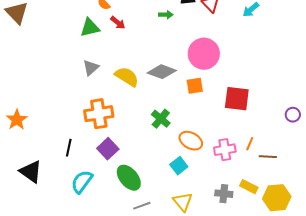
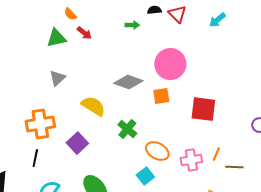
yellow semicircle: (127, 77) -> (93, 106), moved
orange cross: (99, 114) -> (40, 124), moved
purple square: (108, 149) -> (77, 143), moved

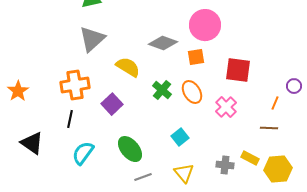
gray triangle: (57, 78) -> (92, 39), size x1.6
orange ellipse: (157, 151) -> (192, 92), moved, turned 30
orange line: (216, 154) -> (275, 103), moved
pink cross: (191, 160) -> (226, 107), moved, turned -35

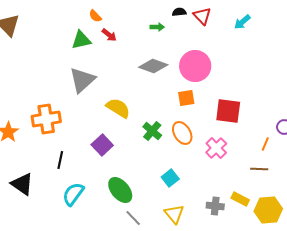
gray diamond: (163, 43) -> (153, 66), moved
orange cross: (75, 85) -> (46, 119), moved
gray line: (143, 177) -> (133, 218), turned 66

